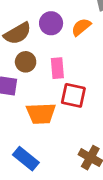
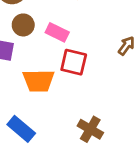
pink rectangle: (57, 68) -> (57, 32), turned -60

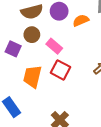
orange trapezoid: (38, 81) -> (32, 77), turned 90

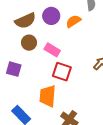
purple square: (13, 49) -> (14, 69), moved
orange trapezoid: (32, 77) -> (48, 96), moved

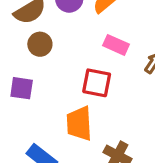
pink rectangle: (52, 50) -> (116, 45), moved

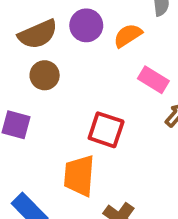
pink rectangle: (116, 45) -> (153, 80), moved

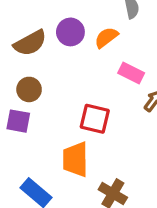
brown circle: (45, 75) -> (29, 89), moved

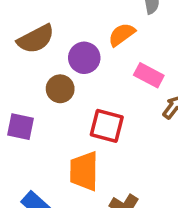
purple circle: (70, 32) -> (84, 58), moved
brown circle: (29, 89) -> (60, 89), moved

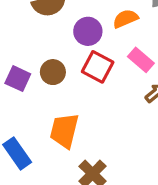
brown circle: (60, 89) -> (53, 72), moved
red square: (107, 126) -> (98, 67), moved

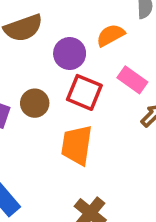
orange trapezoid: (64, 131) -> (77, 145), moved

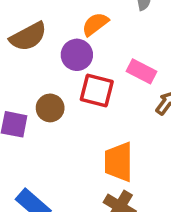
orange semicircle: (110, 35) -> (95, 24), moved
orange trapezoid: (77, 145) -> (119, 162), moved

